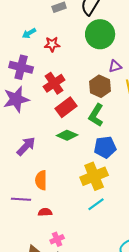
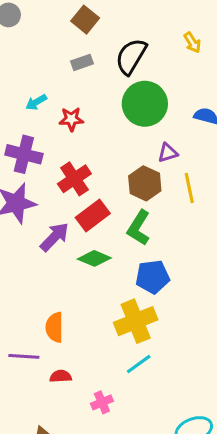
purple arrow: (26, 146) -> (54, 237), moved
pink cross: (57, 239) -> (102, 402), moved

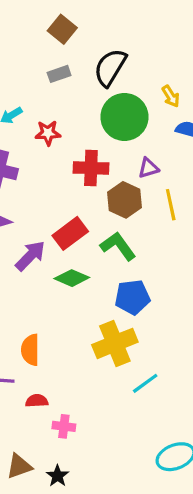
yellow arrow: (192, 43) -> (171, 96), moved
red cross: (74, 179) -> (91, 168), moved, turned 36
green L-shape: (139, 228) -> (118, 246), turned 112
cyan line: (139, 364) -> (145, 383), moved
pink cross: (102, 402) -> (64, 426), moved, turned 30

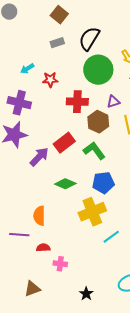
green diamond: (72, 278) -> (65, 184), moved
black star: (57, 476) -> (86, 294), moved

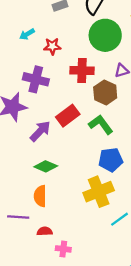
purple cross: (19, 103) -> (36, 79), moved
green diamond: (65, 184) -> (46, 166), moved

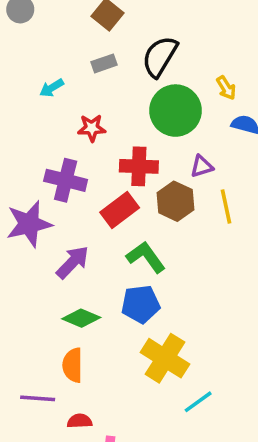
cyan arrow: (27, 34) -> (52, 88), moved
red rectangle: (68, 116) -> (120, 210), moved
green L-shape: (101, 124) -> (146, 257), moved
blue pentagon: (111, 160) -> (141, 304), moved
yellow cross: (99, 192) -> (165, 358), turned -36

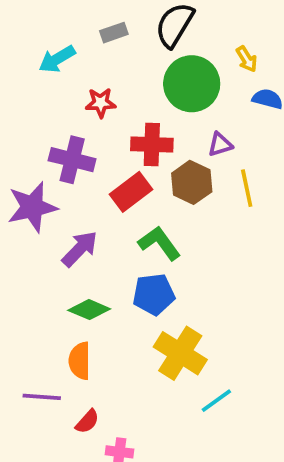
cyan arrow: (52, 88) -> (57, 59), size x1.4
red semicircle: (80, 421) -> (87, 422), turned 135

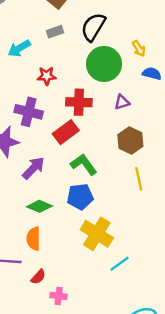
brown hexagon: (192, 182) -> (130, 141), moved
yellow line: (247, 188) -> (139, 179), moved

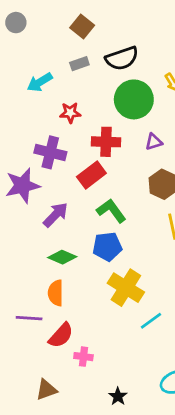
black semicircle: (93, 27) -> (122, 58), turned -140
red semicircle: (38, 277) -> (61, 335), size x1.5

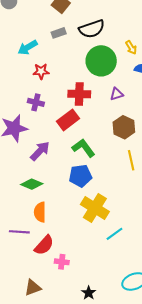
red star: (70, 113) -> (41, 71), moved
purple cross: (50, 152) -> (36, 102), size x0.7
green diamond: (62, 257) -> (32, 184), moved

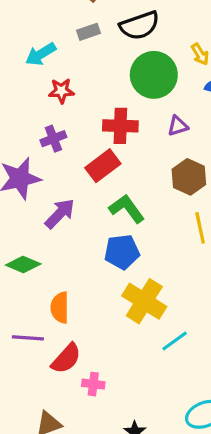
purple cross: (36, 102) -> (53, 139), turned -35
green diamond: (32, 184) -> (23, 265), moved

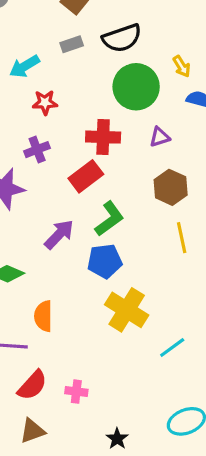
green L-shape: (127, 209) -> (109, 219), turned 90
purple arrow: (60, 214) -> (59, 234), moved
cyan line: (175, 341) -> (172, 348), moved
red semicircle: (66, 359) -> (32, 385), moved

